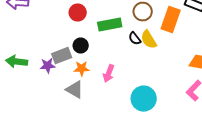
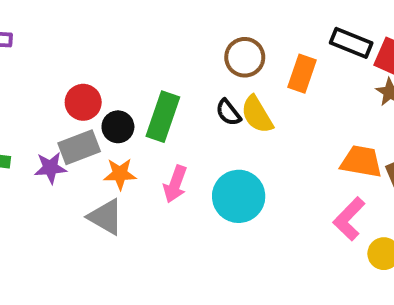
red circle: (78, 13) -> (83, 102), moved
orange rectangle: (171, 20) -> (302, 74), size x0.7
green rectangle: (110, 25) -> (163, 117), moved, turned -60
cyan circle: (144, 99) -> (239, 196), moved

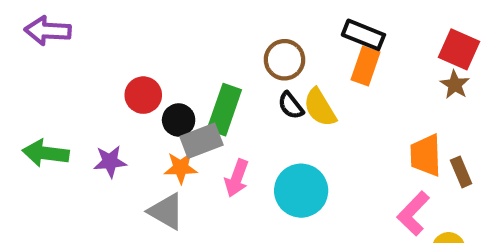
black rectangle: (351, 43) -> (363, 35), moved
brown circle: (245, 57) -> (285, 60), moved
gray rectangle: (79, 147) -> (201, 141), moved
orange trapezoid: (361, 162) -> (426, 155), turned -102

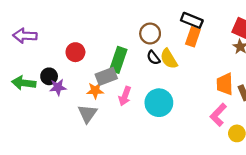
purple arrow: (48, 31) -> (25, 36), moved
black circle: (179, 120) -> (49, 76), moved
gray triangle: (166, 211) -> (88, 114), turned 35

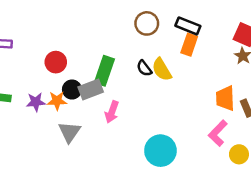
brown circle: (150, 33) -> (147, 23), moved
black circle: (49, 76) -> (72, 90), moved
orange star: (95, 91) -> (57, 101), moved
cyan circle: (159, 103) -> (160, 151), moved

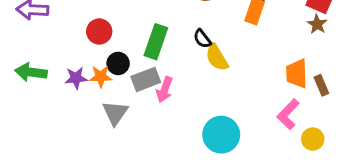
yellow semicircle: (162, 70) -> (217, 58), moved
gray rectangle: (91, 90) -> (146, 79), moved

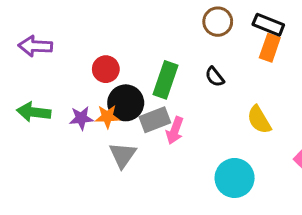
yellow semicircle: (217, 58) -> (259, 120), moved
black circle: (118, 63) -> (126, 103), size x1.5

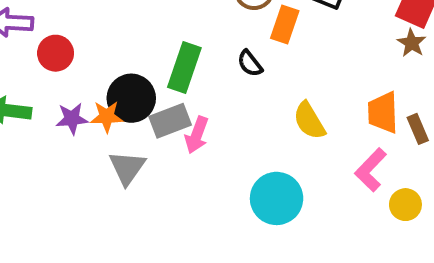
orange rectangle: (270, 48) -> (285, 25), moved
red circle: (106, 69) -> (56, 53), moved

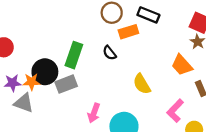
orange rectangle: (285, 25) -> (128, 32), turned 54
orange trapezoid: (383, 113) -> (182, 65), moved, turned -40
pink arrow: (197, 135) -> (94, 113), moved
gray triangle: (127, 168) -> (24, 103), moved, turned -45

